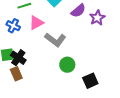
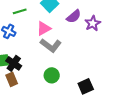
pink triangle: (36, 23) -> (44, 28), moved
green circle: (67, 65) -> (52, 75), moved

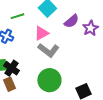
green circle: (52, 75) -> (49, 80), size x1.5

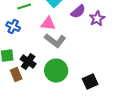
pink triangle: (41, 33) -> (48, 24), turned 35
black cross: (11, 68) -> (28, 62), moved

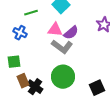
purple semicircle: (78, 12) -> (71, 33), moved
black cross: (28, 62) -> (35, 87), moved

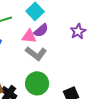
purple semicircle: (71, 33) -> (41, 30), moved

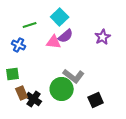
gray L-shape: (36, 53) -> (74, 76), moved

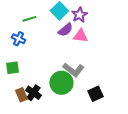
purple star: (103, 37) -> (79, 15), moved
pink triangle: (54, 42) -> (80, 36), moved
brown rectangle: (22, 93) -> (21, 95), moved

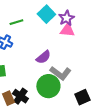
purple semicircle: (65, 30) -> (43, 57), moved
pink triangle: (80, 36) -> (67, 30), moved

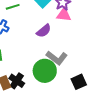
purple semicircle: (43, 57) -> (44, 31), moved

